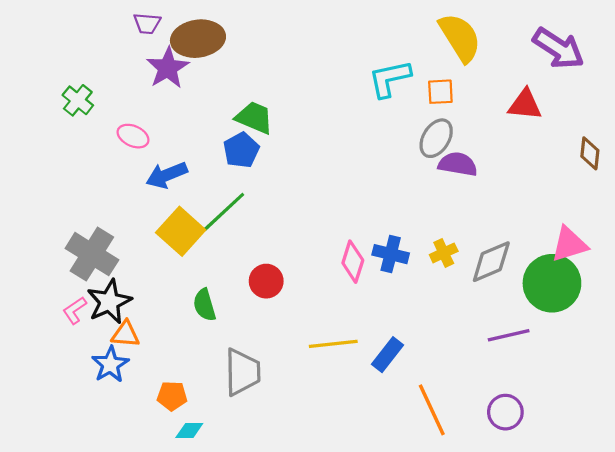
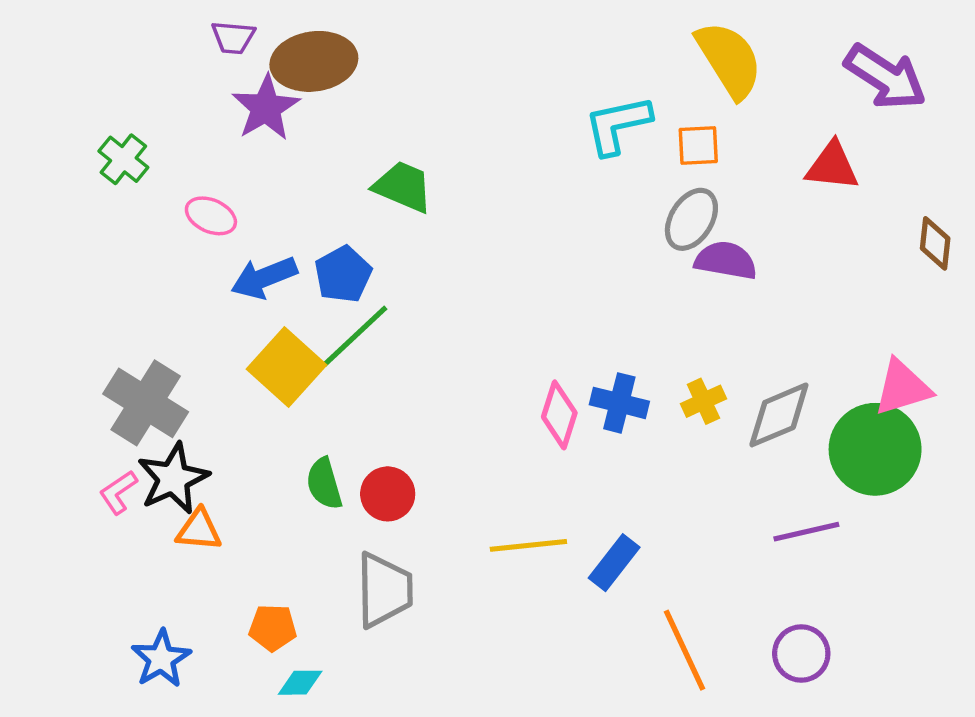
blue pentagon: (241, 150) -> (343, 274), moved
red circle: (266, 281) -> (388, 494), moved
blue star: (110, 364) -> (161, 659), moved

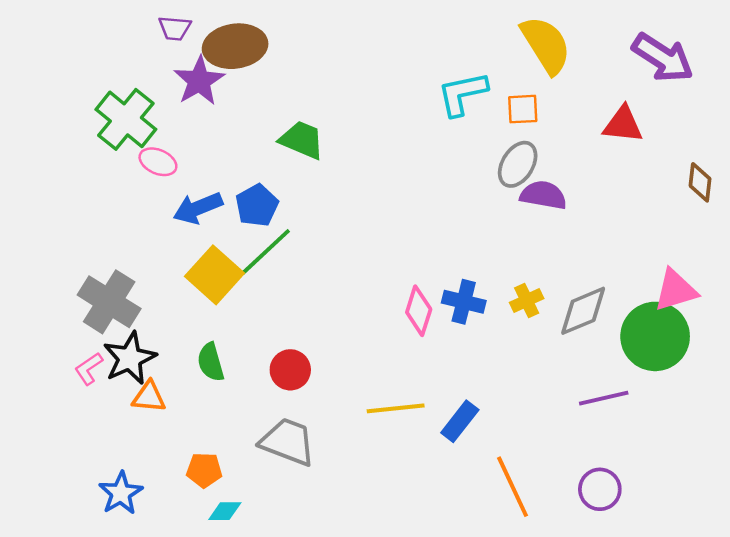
green cross: (123, 159) -> (126, 119), moved, size x1.6
green semicircle: (324, 484) -> (211, 362), moved
gray trapezoid: (384, 590) -> (288, 442), turned -68

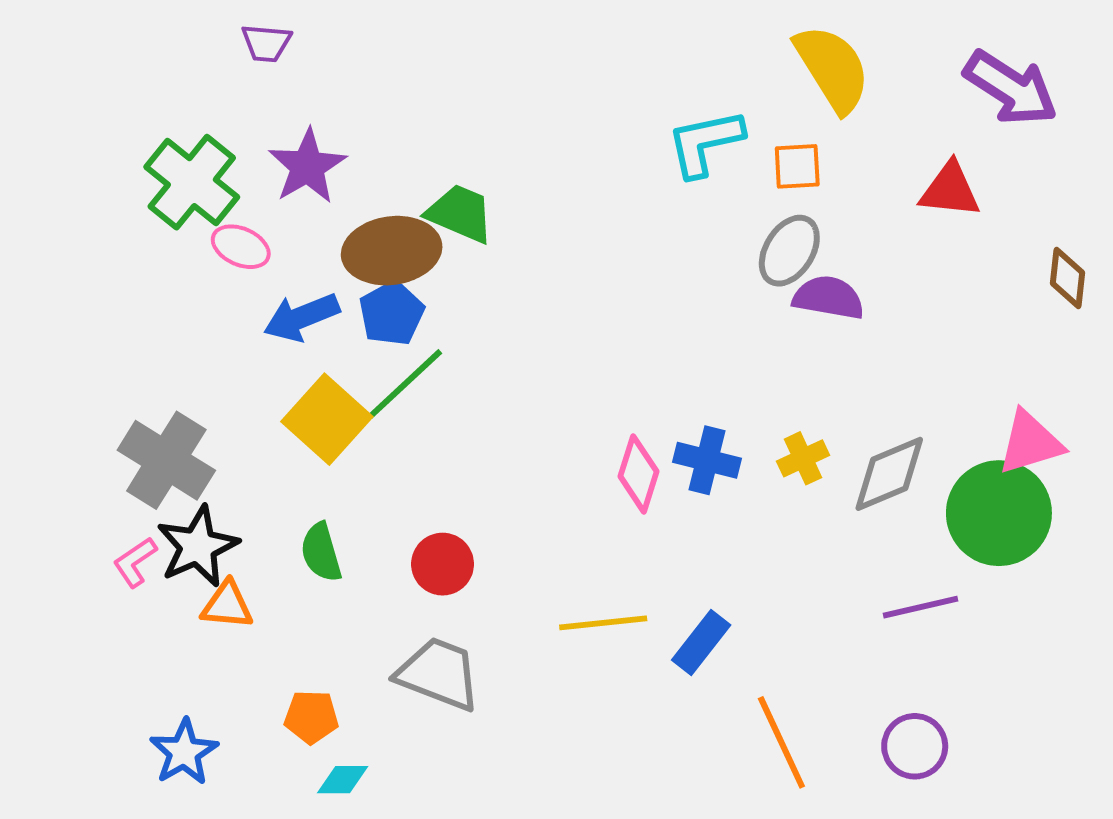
brown ellipse: (235, 46) -> (392, 251), moved
purple star: (199, 81) -> (307, 166), moved

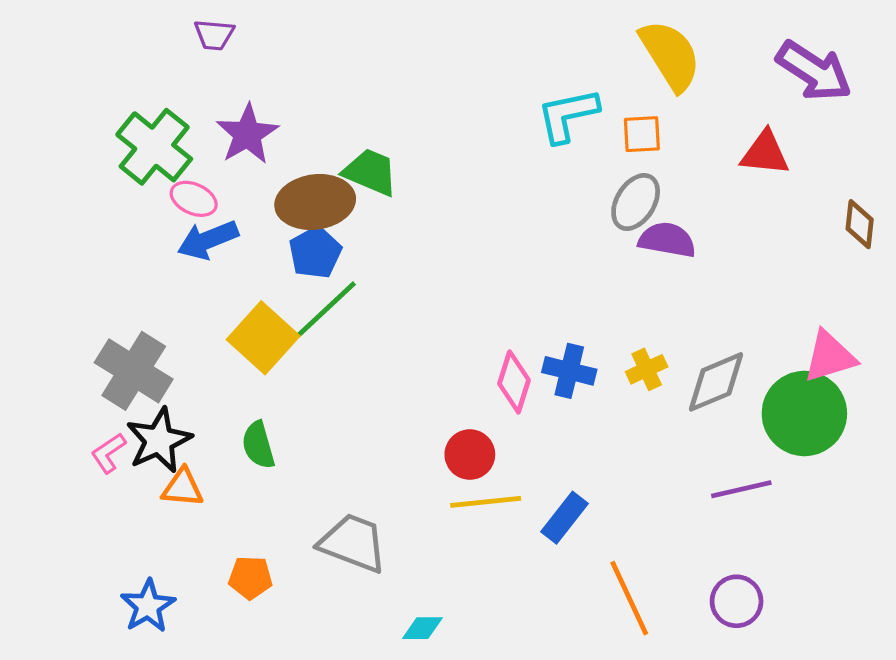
blue arrow: (301, 317) -> (208, 240), moved
red circle: (443, 564) -> (470, 455), moved
cyan diamond: (343, 780) -> (422, 628), moved

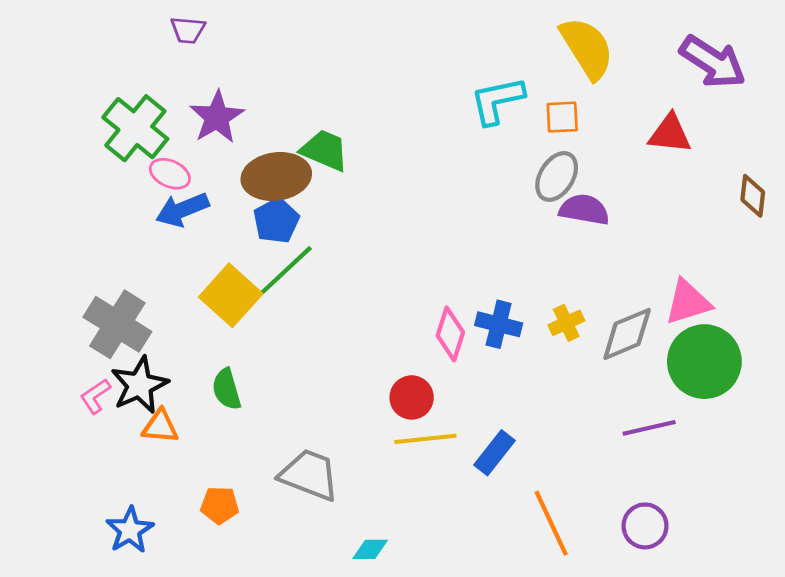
pink triangle: (830, 357) -> (688, 302), moved

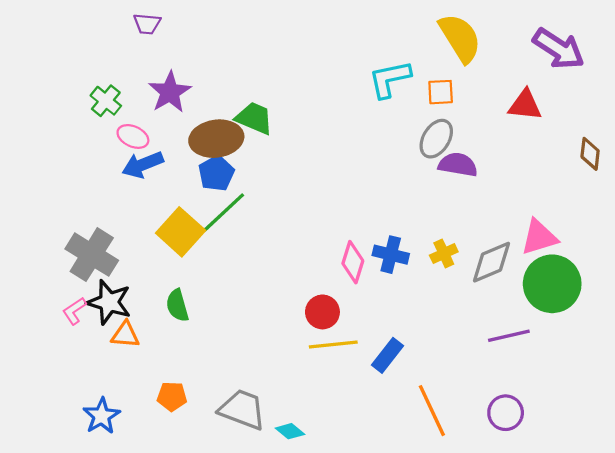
green cross: (135, 128) -> (106, 101), size x0.6
black star: (140, 385) -> (109, 302), turned -30
gray trapezoid: (309, 475) -> (242, 409), moved
cyan diamond: (370, 549) -> (290, 431), turned 40

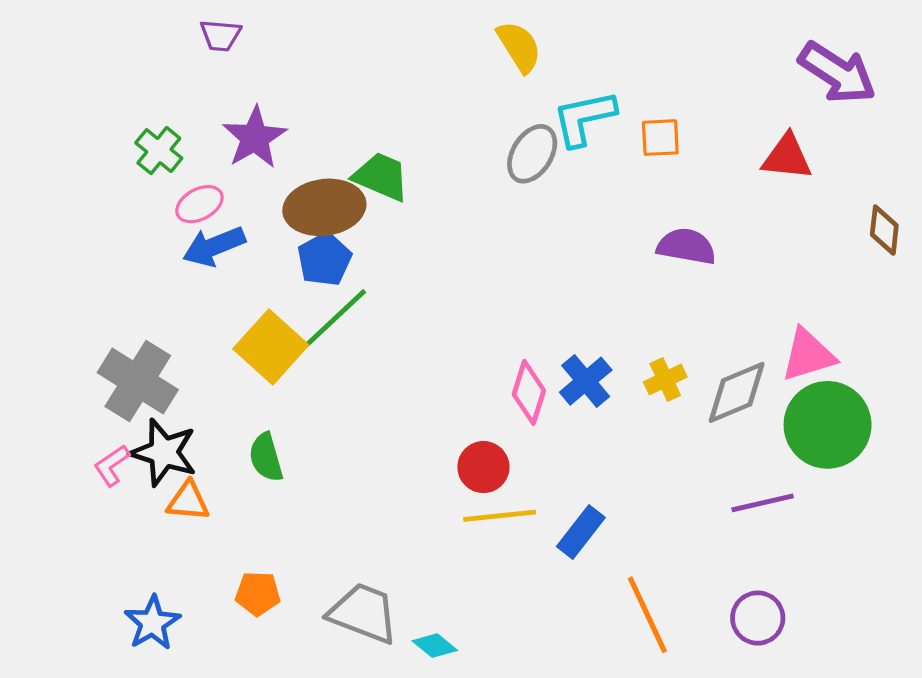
yellow semicircle: (460, 38) -> (519, 47), moved, size x0.7
pink ellipse: (133, 136) -> (199, 204), turned -52
gray ellipse: (436, 139) -> (532, 154), moved
blue cross: (391, 255) -> (586, 381), turned 36

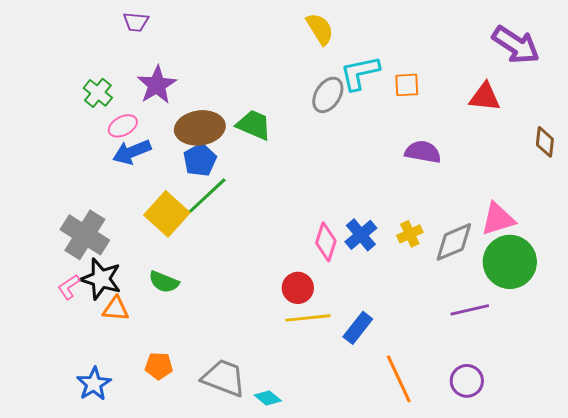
green trapezoid: (381, 177) -> (254, 125), moved
green semicircle: (266, 457) -> (164, 282), turned -52

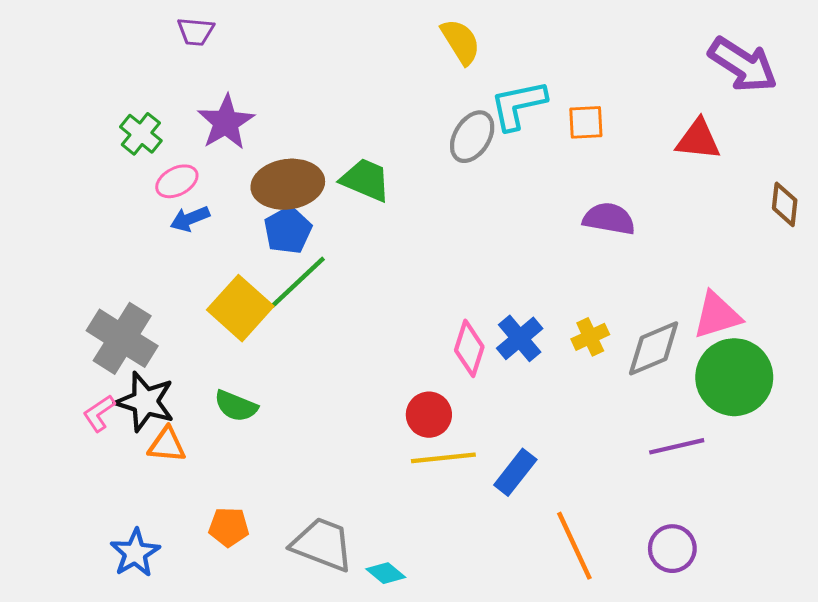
blue arrow: (132, 152) -> (190, 219), size x0.7

